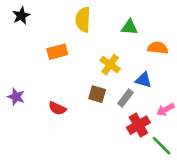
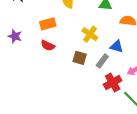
purple star: (16, 97) -> (15, 36), moved
red semicircle: (57, 108) -> (48, 45), moved

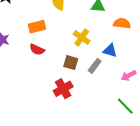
red cross: (113, 83) -> (63, 89), moved

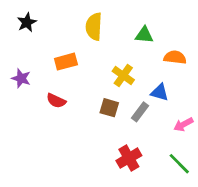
red semicircle: (37, 49) -> (56, 101), moved
red cross: (63, 89) -> (129, 158), moved

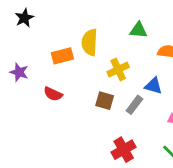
yellow semicircle: (94, 27) -> (90, 42), moved
yellow cross: (123, 76) -> (118, 69), turned 30

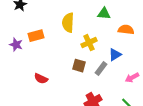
orange rectangle: (62, 56) -> (36, 36), moved
blue triangle: (153, 86) -> (115, 55), turned -48
red semicircle: (53, 94) -> (41, 79), moved

